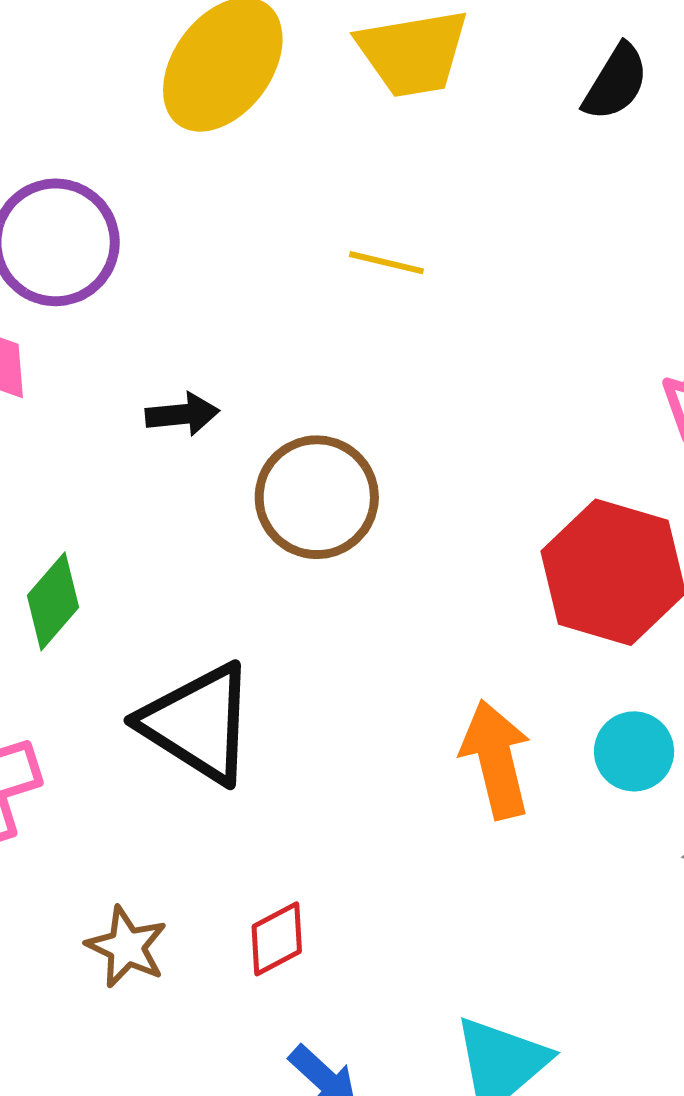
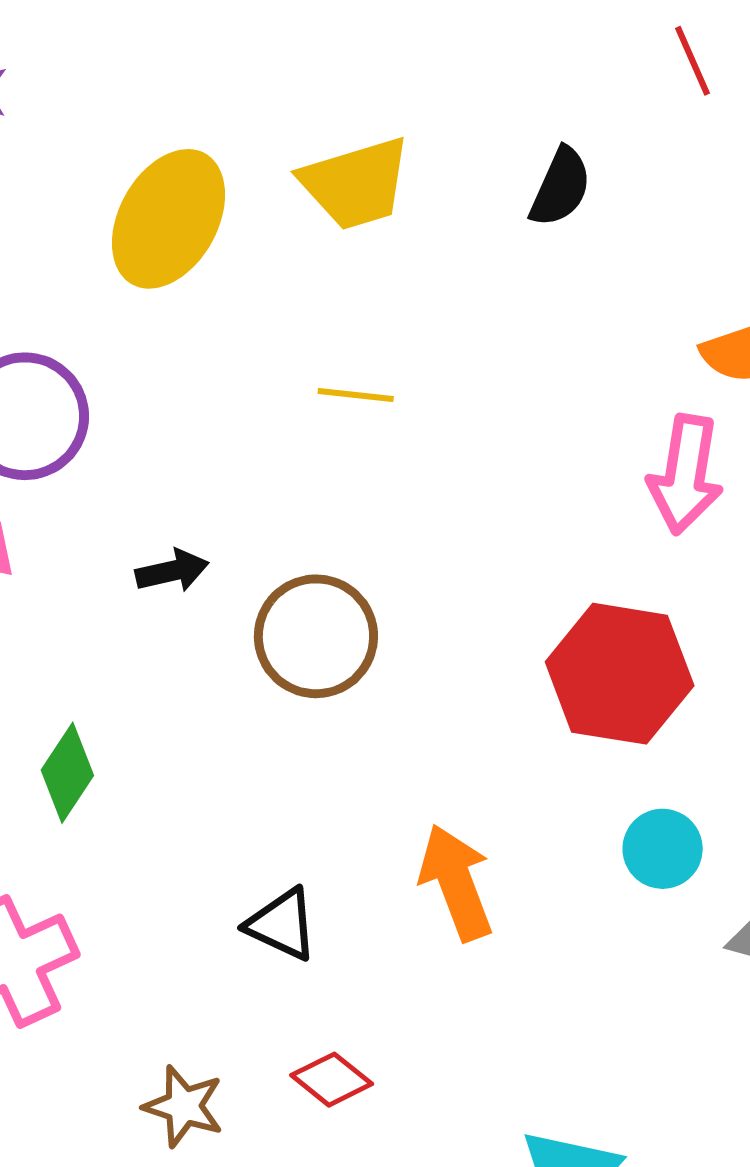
black triangle: (198, 723) -> (282, 924), moved, size x0.6
orange arrow: (496, 759) -> (456, 882), moved
red diamond: (277, 939) -> (332, 1080), turned 74

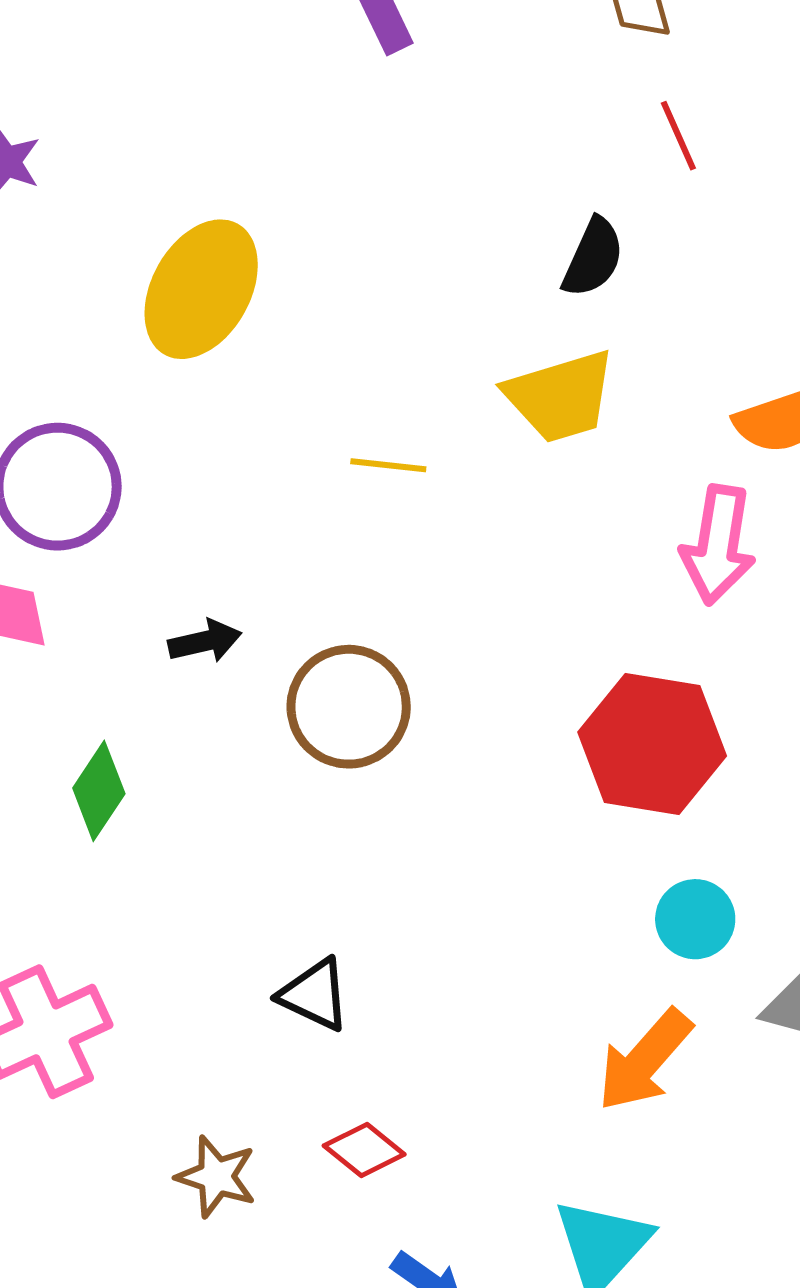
red line: (692, 61) -> (678, 136), moved
yellow trapezoid: (356, 183) -> (560, 396), moved
green diamond: (67, 773) -> (99, 791), moved
orange arrow: (456, 882) -> (645, 1060), moved, turned -118

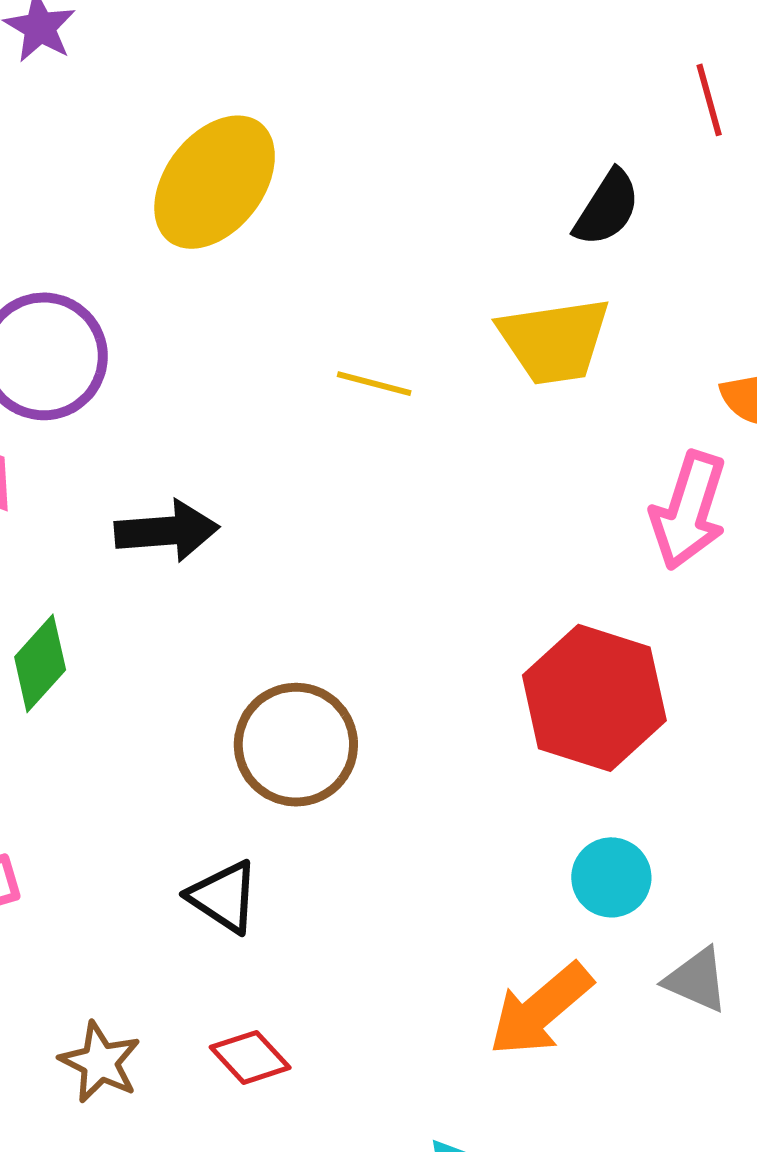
black arrow: (205, 641) -> (167, 531), size x1.4
brown circle: (349, 707) -> (296, 745), moved

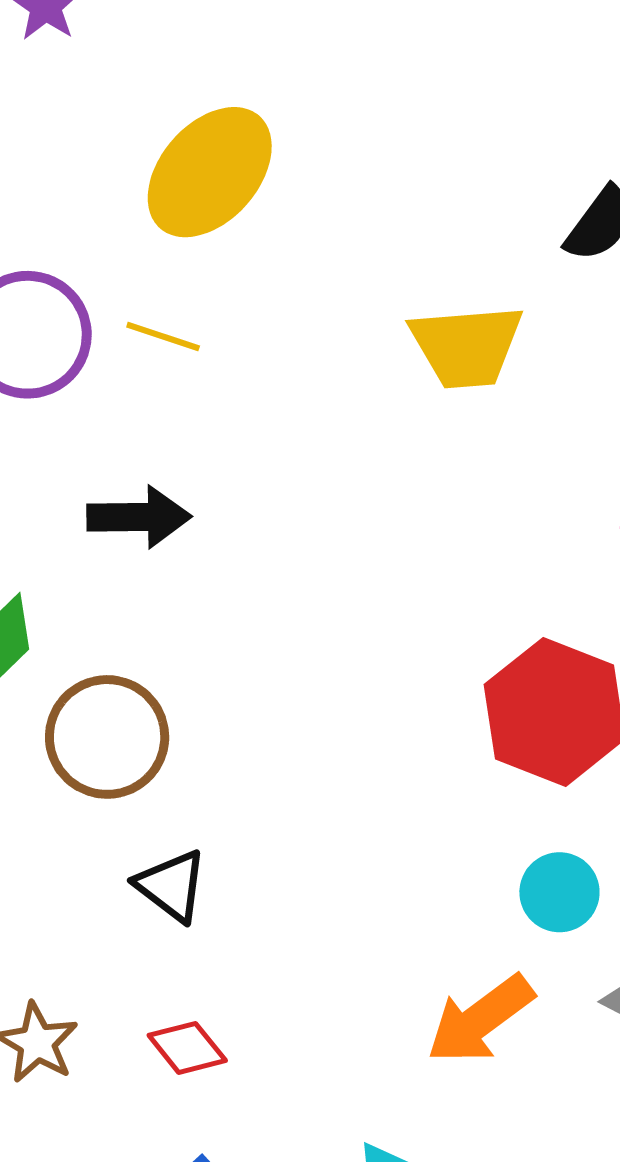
yellow trapezoid: (554, 341) -> (466, 346), moved
yellow line: (374, 384) -> (163, 336), moved
brown circle: (296, 745) -> (107, 737), moved

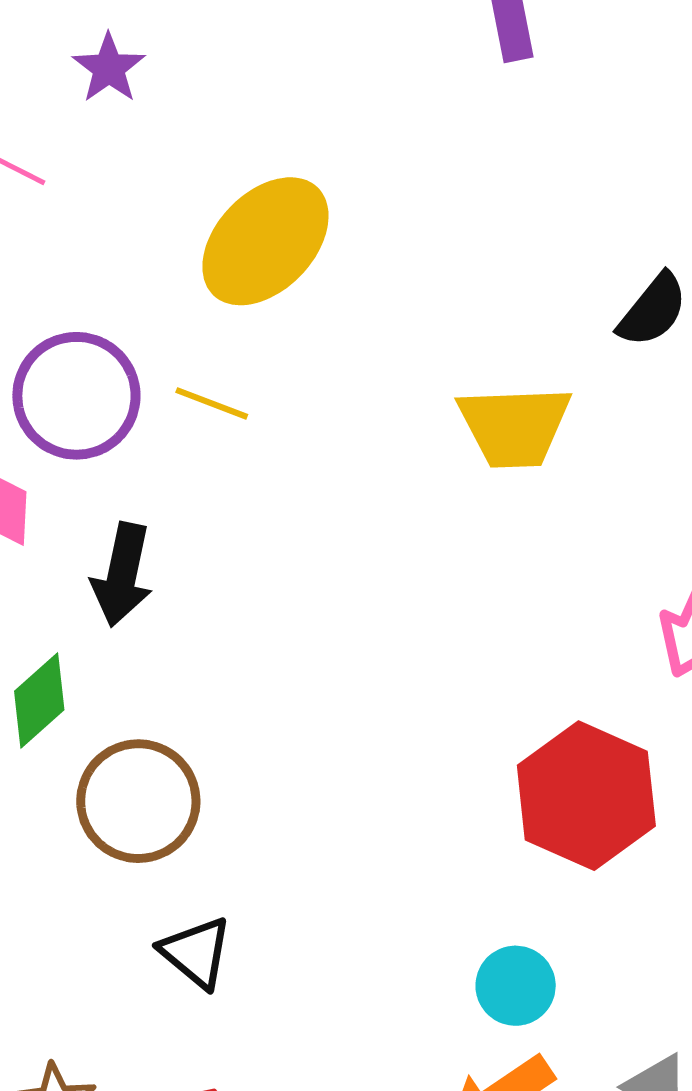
black arrow: (139, 517) -> (122, 575), moved, turned 100
cyan circle: (559, 892) -> (516, 986), moved

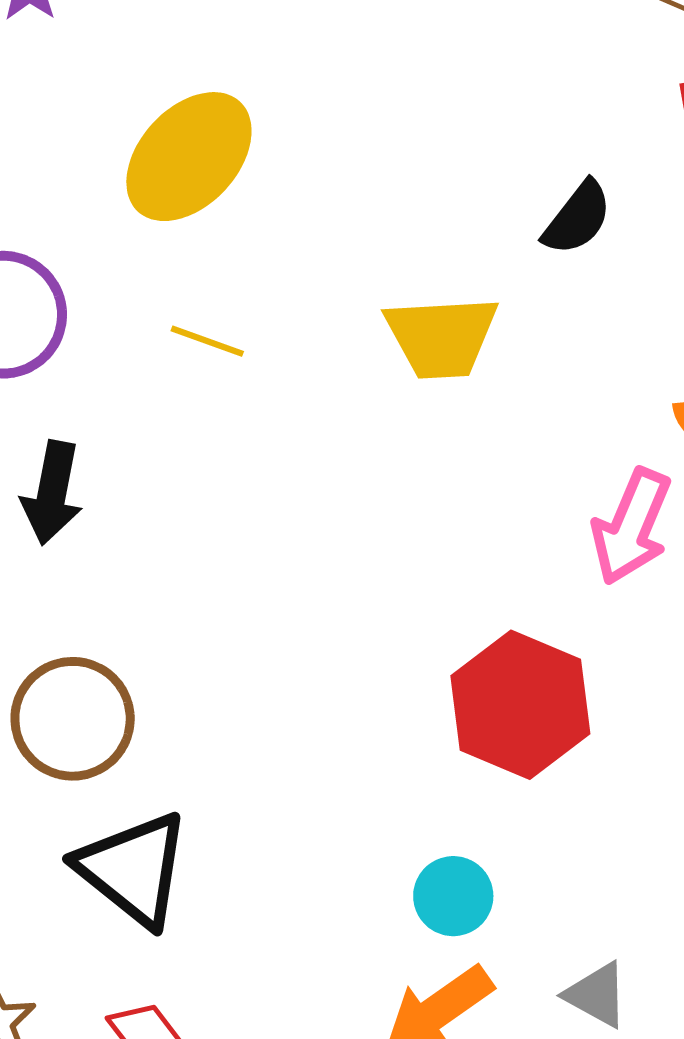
yellow line: (212, 403) -> (207, 341), moved
black triangle: (196, 952) -> (133, 869), size x1.6

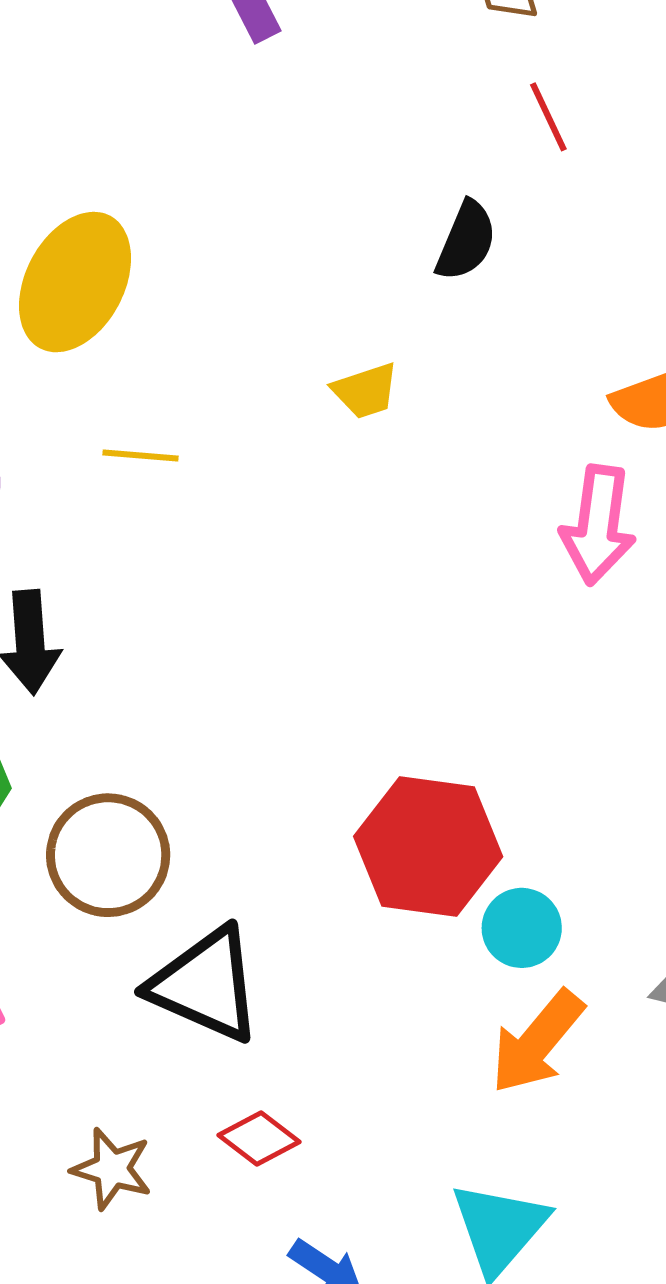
yellow trapezoid: (441, 337) -> (365, 391), size x0.6
red hexagon: (520, 705) -> (428, 846), moved

